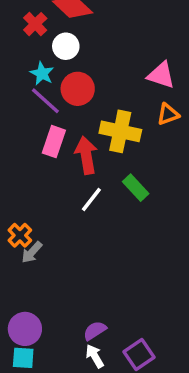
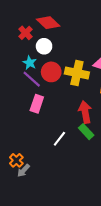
yellow cross: (120, 131) -> (77, 73), moved
red arrow: (86, 155) -> (85, 112), moved

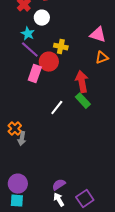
red circle: (51, 72) -> (49, 62), moved
yellow cross: (77, 73) -> (61, 47), moved, size x0.6
gray arrow: (23, 171) -> (22, 139), turned -32

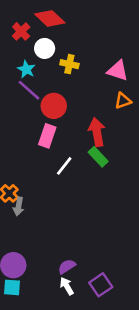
yellow cross: (61, 47) -> (69, 64), moved
pink rectangle: (35, 74) -> (47, 136), moved

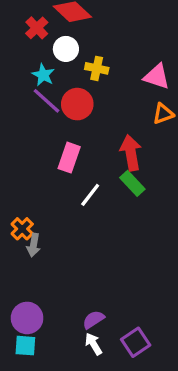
red circle: (54, 106) -> (77, 104), moved

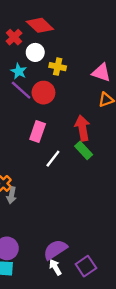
purple semicircle: (93, 320) -> (55, 250), size x1.5

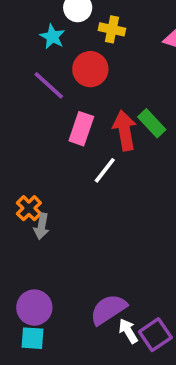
purple line: (21, 90) -> (49, 85), moved
red arrow: (82, 128) -> (125, 131), moved
green rectangle: (84, 150) -> (152, 123), moved
white arrow: (55, 267) -> (128, 331), moved

